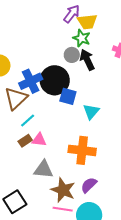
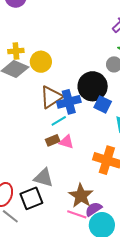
blue cross: (31, 81) -> (69, 102), moved
gray triangle: (43, 169) -> (44, 178), moved
purple semicircle: (89, 185) -> (94, 209), moved

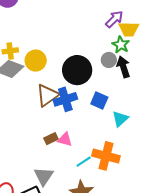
black circle: (93, 86) -> (77, 70), moved
cyan line: (59, 121) -> (84, 162), moved
gray triangle: (44, 178) -> (44, 176), turned 50

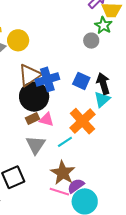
black arrow: (123, 67) -> (103, 83), moved
black circle: (77, 70) -> (34, 97), moved
orange cross: (106, 156) -> (82, 121), moved, turned 32
gray triangle: (44, 176) -> (36, 145), moved

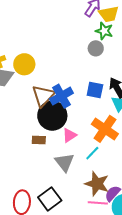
brown rectangle: (33, 119) -> (39, 140), moved, turned 40
pink triangle: (46, 120) -> (69, 135), turned -35

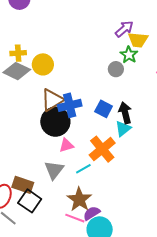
brown rectangle: (39, 140) -> (23, 185), moved, size x1.5
black square: (50, 199) -> (30, 201), turned -35

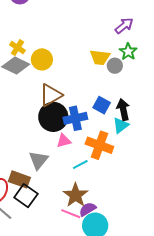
yellow trapezoid: (138, 40) -> (100, 57), moved
yellow cross: (18, 53) -> (17, 48), turned 35
blue cross: (70, 105) -> (75, 118), moved
orange cross: (102, 149) -> (99, 145), turned -32
gray triangle: (54, 170) -> (38, 160), moved

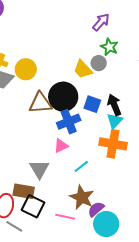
yellow trapezoid: (100, 57) -> (83, 69), moved, turned 50
brown triangle: (51, 95) -> (40, 103), turned 35
black circle: (53, 117) -> (63, 97), moved
orange cross: (99, 145) -> (113, 144), moved
pink line: (71, 214) -> (65, 217), moved

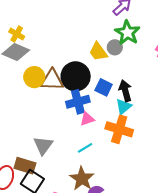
green star: (109, 47) -> (127, 33), size x1.4
yellow circle: (26, 69) -> (34, 77), moved
pink triangle: (61, 146) -> (87, 119), moved

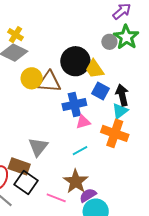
gray circle: (115, 47) -> (109, 42), moved
yellow trapezoid: (98, 52) -> (95, 69), moved
black circle: (76, 76) -> (75, 61), moved

